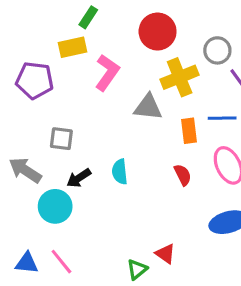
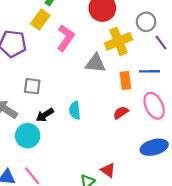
yellow rectangle: (72, 47) -> (40, 20), turned -42
red semicircle: (183, 175) -> (121, 113), turned -98

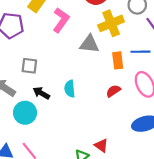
black arrow: (45, 115) -> (41, 93), turned 63

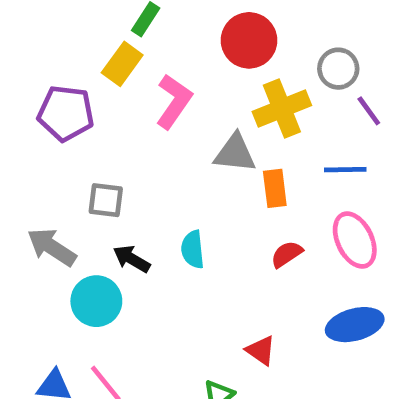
orange rectangle: (118, 60) -> (275, 188), moved
red triangle: (101, 145) -> (261, 350), moved

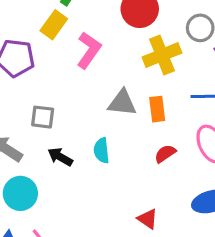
gray triangle: (235, 153) -> (122, 103), moved
cyan circle: (96, 301) -> (20, 193), moved

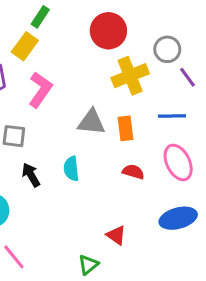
pink L-shape: (89, 50) -> (40, 90), moved
red semicircle: (165, 154) -> (133, 172), turned 50
black arrow: (60, 157) -> (31, 175), turned 30

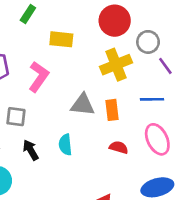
green rectangle: (40, 17) -> (28, 14), moved
red circle: (108, 31) -> (115, 21), moved
yellow rectangle: (25, 46) -> (61, 39), moved, turned 60

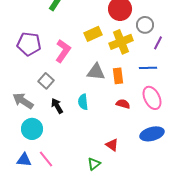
yellow rectangle: (61, 39) -> (93, 34), moved, turned -30
purple line: (165, 66) -> (158, 43), turned 64
gray square: (16, 117) -> (46, 81), turned 35

